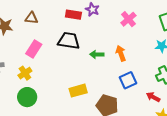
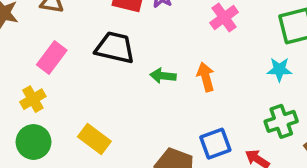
blue square: (128, 80) -> (215, 144), moved
yellow rectangle: (78, 91) -> (94, 139), moved, turned 48

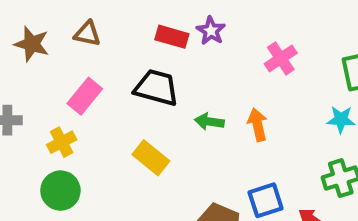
yellow rectangle: (94, 139) -> (151, 158), moved

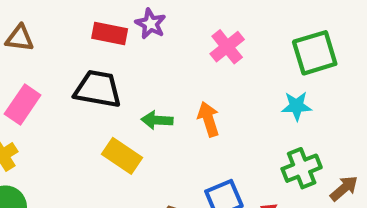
yellow rectangle: (151, 158) -> (122, 156), moved

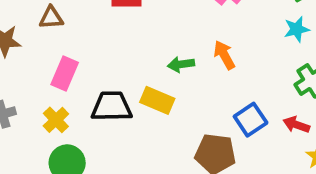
black trapezoid: (98, 89) -> (112, 106), moved

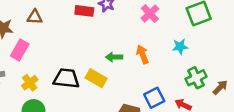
cyan star: (297, 29) -> (180, 47), moved
pink rectangle: (65, 73) -> (20, 50), moved

